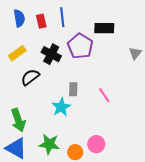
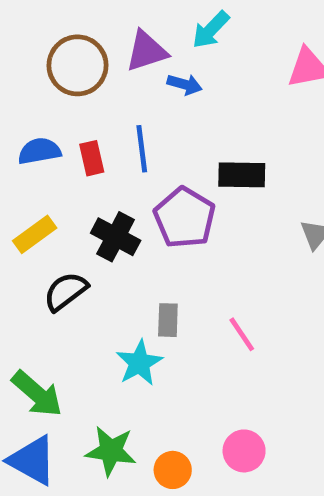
blue semicircle: (19, 18) -> (39, 151), turned -90
green arrow: (18, 120) -> (37, 394), turned -30
pink circle: (96, 144) -> (244, 451), moved

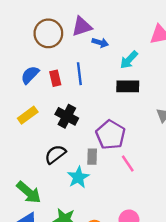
cyan arrow: (211, 30) -> (129, 60), moved
blue semicircle: (39, 151) -> (30, 75), turned -36
purple pentagon: (185, 218) -> (111, 135), moved
black semicircle: (66, 291) -> (55, 154), moved

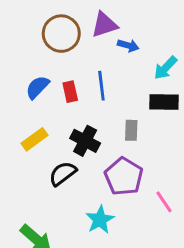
purple pentagon: (111, 135) -> (124, 177), moved
black semicircle: (55, 154) -> (63, 174), moved
gray rectangle: (92, 157) -> (131, 130), moved

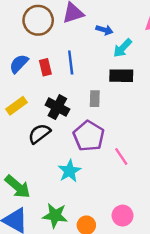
blue arrow: (128, 45) -> (104, 30), moved

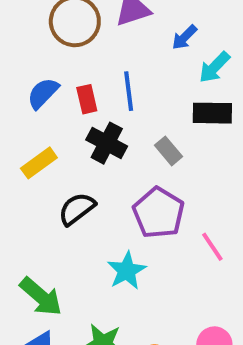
blue arrow: (104, 30) -> (184, 37), turned 119
gray rectangle: (95, 99) -> (169, 151), turned -42
black cross: (57, 107) -> (107, 143), moved

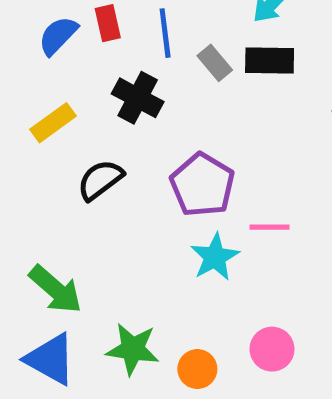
red rectangle: (87, 99) -> (108, 23), moved
gray rectangle: (169, 151) -> (215, 63), moved
pink line: (212, 247) -> (270, 227), turned -56
cyan star: (127, 271) -> (215, 257), moved

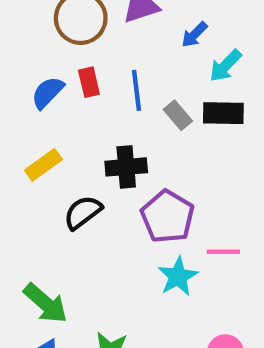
black cross: (138, 98) -> (126, 167), moved, turned -33

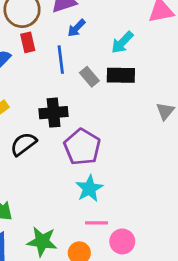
blue arrow: (194, 35) -> (76, 28), moved
red rectangle: (89, 82) -> (28, 42), moved
pink line: (223, 252) -> (96, 223), moved

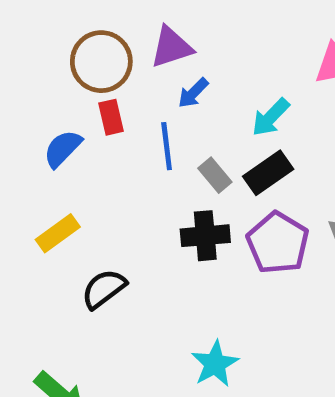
black rectangle: (121, 75) -> (268, 173), turned -36
black cross: (54, 113) -> (205, 236), moved
purple pentagon: (82, 147) -> (278, 243), moved

